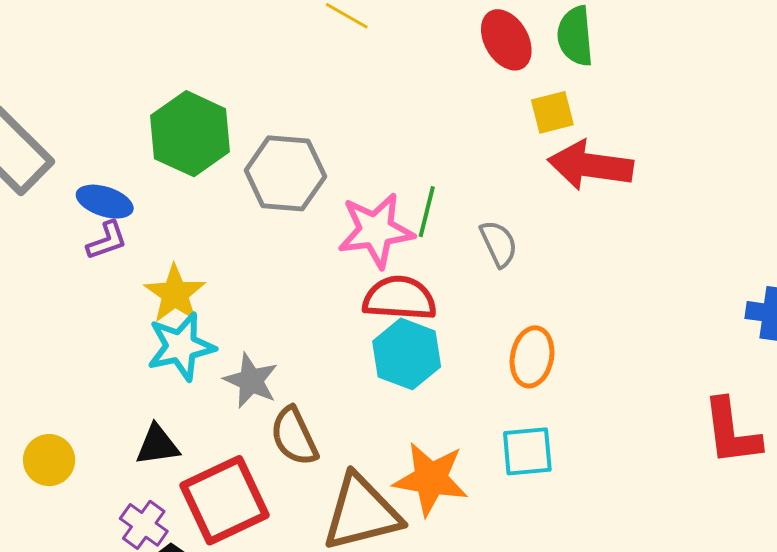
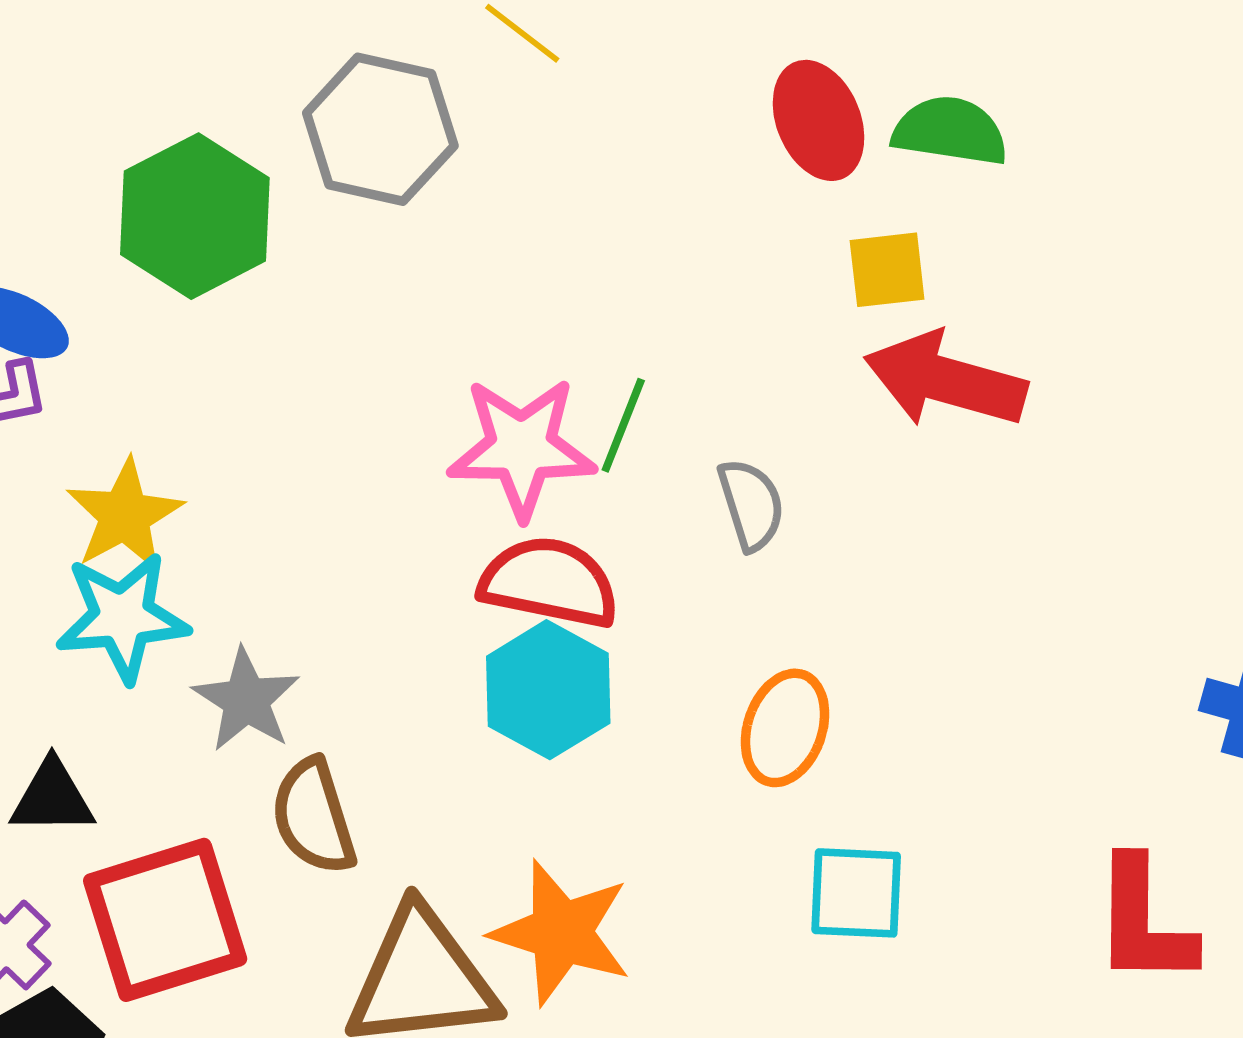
green semicircle: (575, 36) -> (950, 131), turned 96
gray hexagon: (285, 173) -> (380, 129), moved
cyan square: (527, 451) -> (856, 893), moved

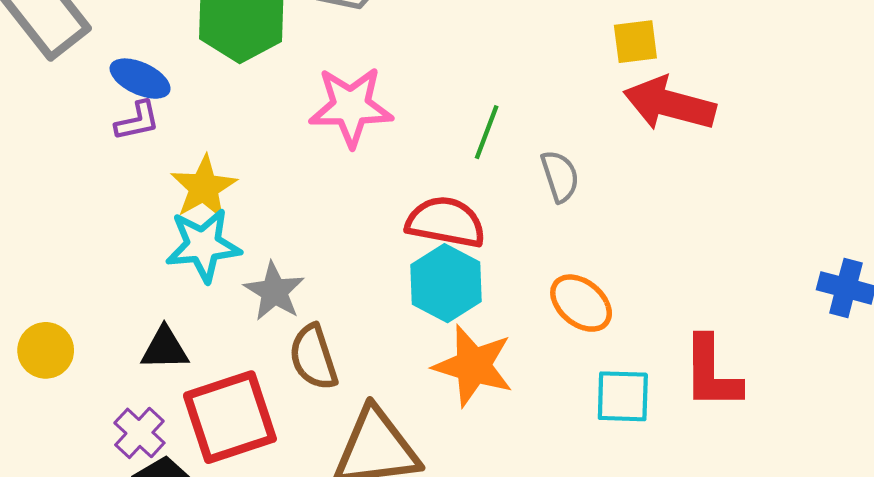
pink star: (522, 448) -> (351, 107), moved
orange ellipse: (785, 728) -> (581, 303), turned -68
red L-shape: (1144, 922) -> (712, 373), moved
orange star: (561, 933) -> (473, 366), moved

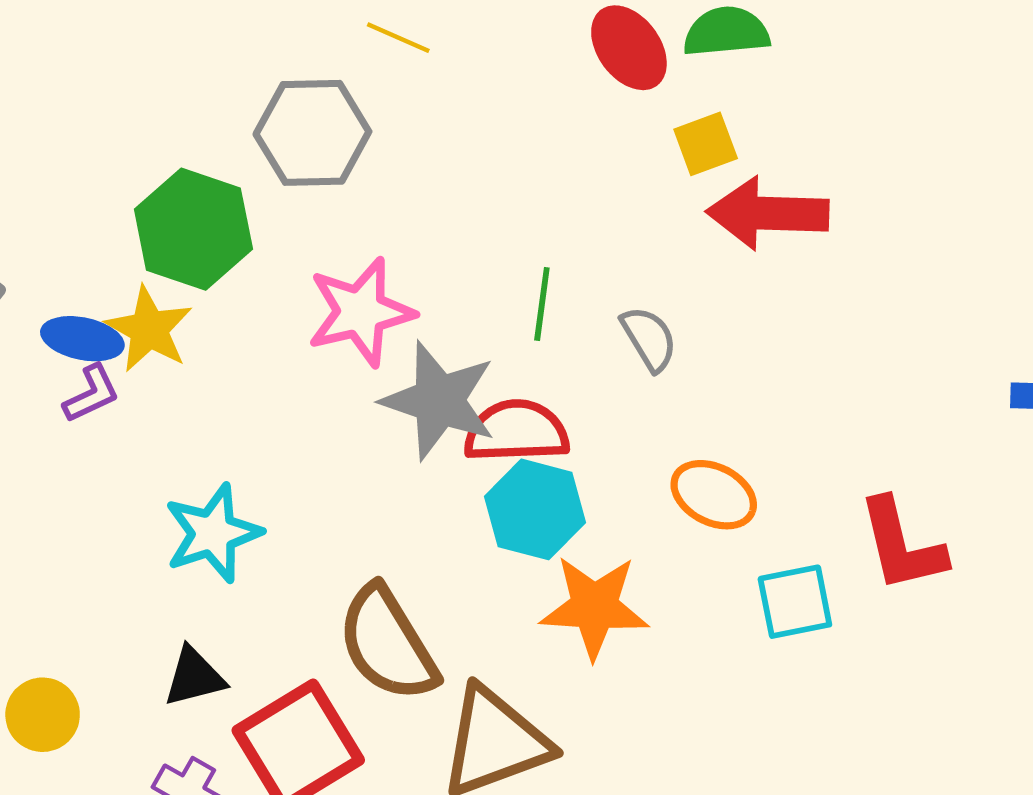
yellow star: (204, 187) -> (149, 329), moved
gray star: (274, 291) -> (439, 401), moved, size x1.5
brown semicircle: (313, 357) -> (387, 644), size x1.4

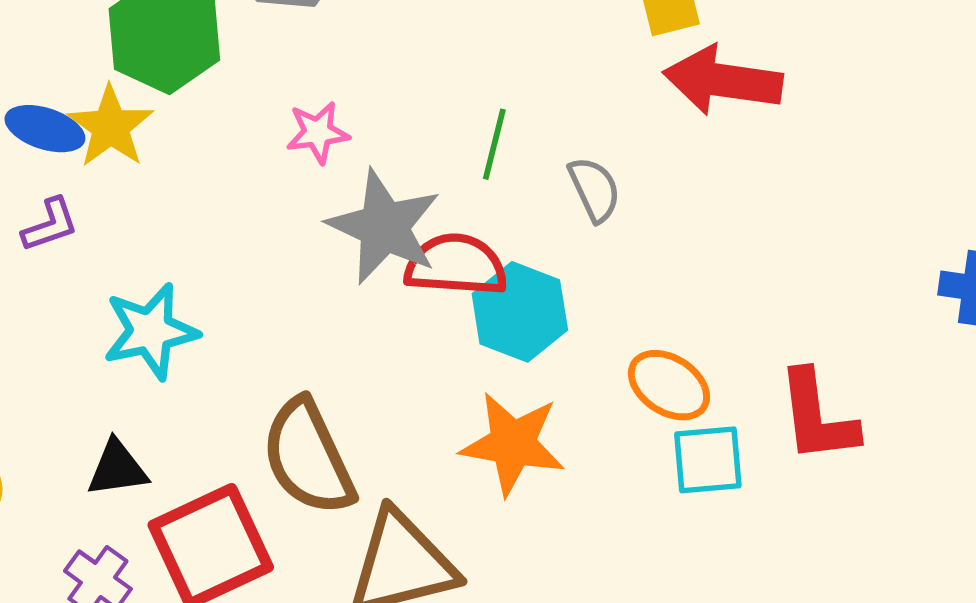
pink star: (361, 312) -> (318, 132), size x0.6
purple L-shape: (91, 394) -> (50, 225), moved
orange ellipse: (714, 495) -> (669, 385), moved
cyan hexagon: (535, 509) -> (520, 312), moved

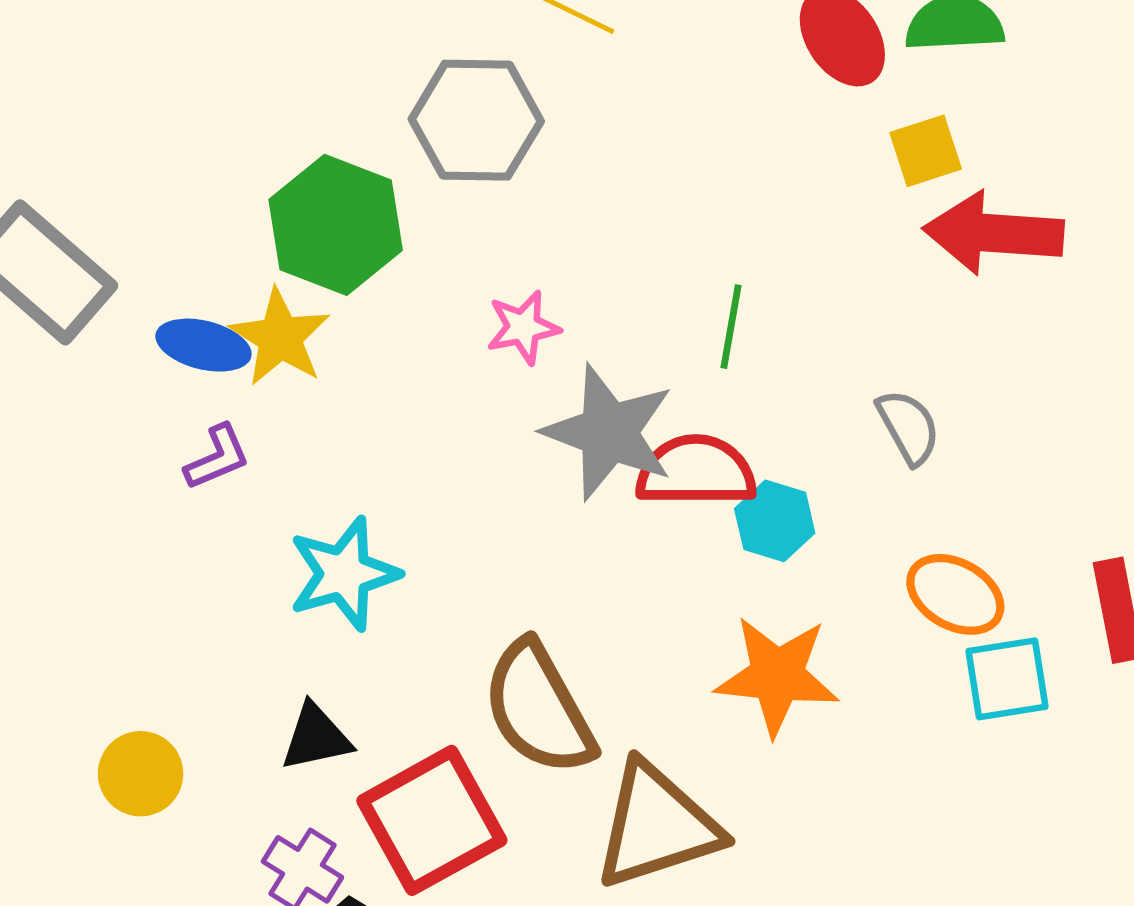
gray semicircle: (594, 189) -> (908, 427), moved
cyan hexagon: (520, 312) -> (775, 521), size x0.7

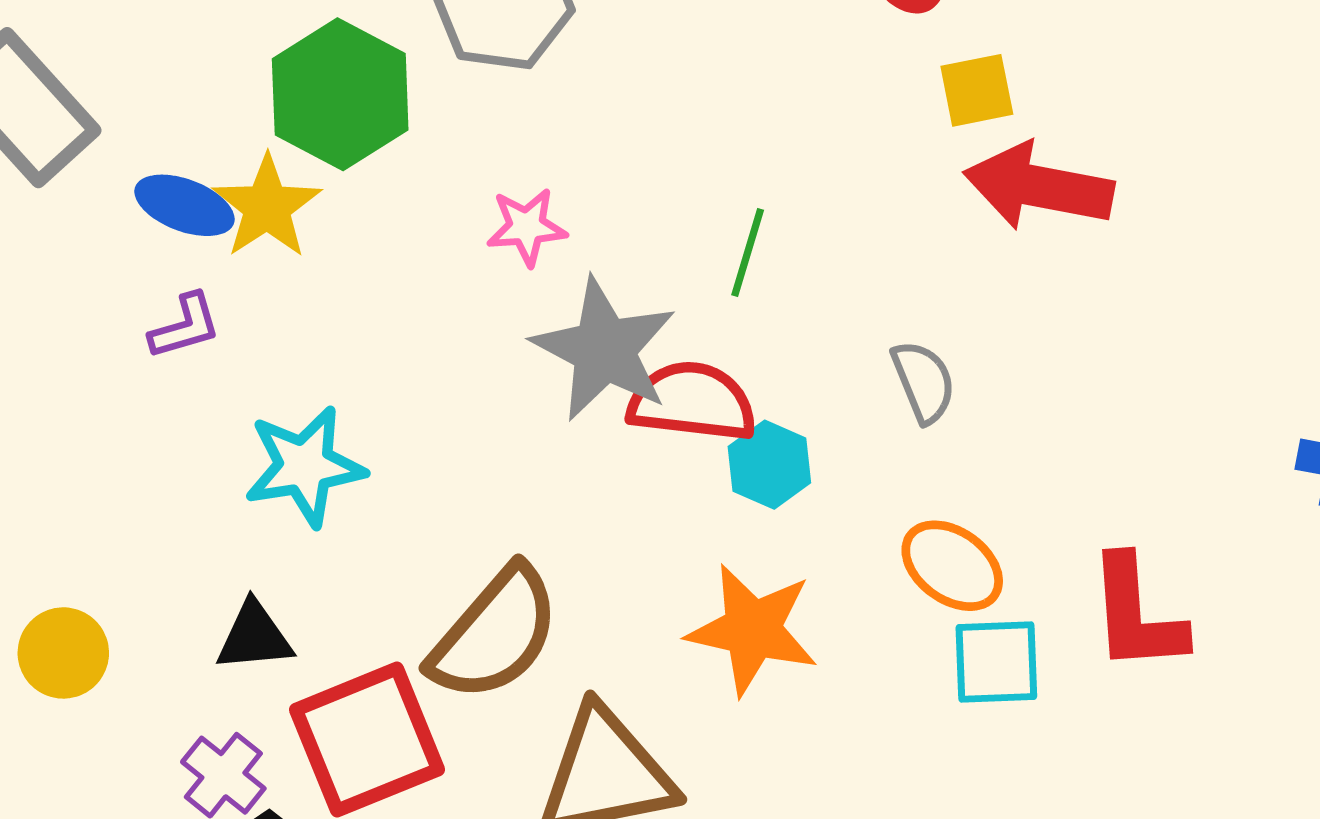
brown semicircle: (539, 708) -> (495, 634), turned -117

